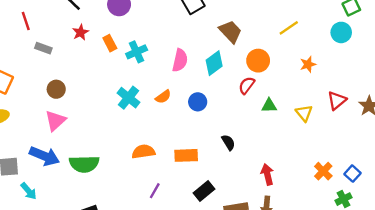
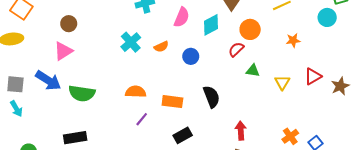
black semicircle: (228, 142) -> (211, 97), size x1.5
cyan arrow: (29, 191) -> (16, 109), moved
purple line: (155, 191) -> (142, 119), moved

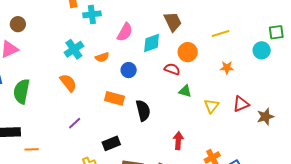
red semicircle: (236, 49) -> (172, 69), turned 56
orange semicircle: (136, 92) -> (68, 83), moved, turned 42
green semicircle: (82, 93) -> (22, 91), turned 85
orange rectangle: (172, 102) -> (114, 98), moved
red arrow: (241, 131) -> (178, 141), moved

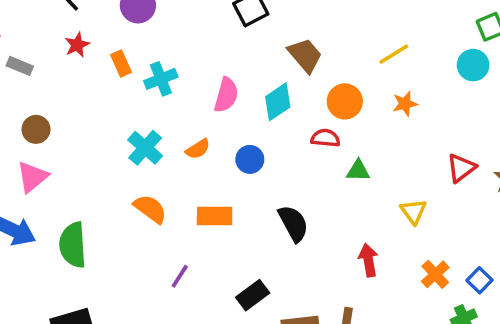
orange star: (227, 68) -> (405, 104), moved
orange rectangle: (114, 98) -> (215, 216), moved
yellow triangle: (211, 106) -> (414, 211), moved

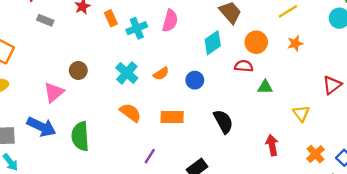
pink semicircle: (226, 95) -> (170, 21), moved
brown circle: (36, 129) -> (78, 70), moved

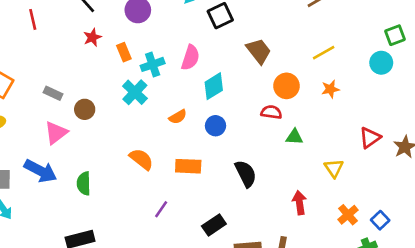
gray rectangle: (45, 20) -> (53, 93), moved
cyan diamond: (213, 43) -> (214, 86), moved
cyan cross: (127, 73) -> (135, 92), moved
green semicircle: (80, 136) -> (84, 183), size x0.7

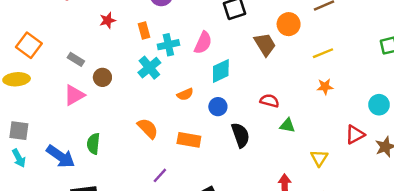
red star: (92, 37) -> (108, 20), moved
cyan circle: (381, 63) -> (379, 105), moved
orange circle: (286, 86) -> (289, 24), moved
blue arrow: (40, 171) -> (61, 156), moved
black semicircle: (246, 174) -> (240, 135), moved

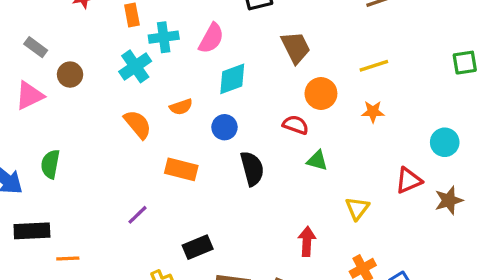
orange circle: (289, 24) -> (321, 94), moved
orange semicircle: (148, 128) -> (138, 124), moved

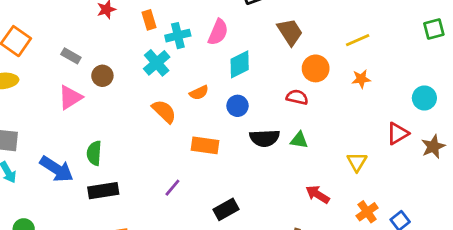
green triangle: (317, 160) -> (299, 140), moved
black semicircle: (252, 169) -> (265, 138), turned 108
black rectangle: (32, 231) -> (103, 191), moved
red arrow: (307, 241) -> (318, 194), turned -55

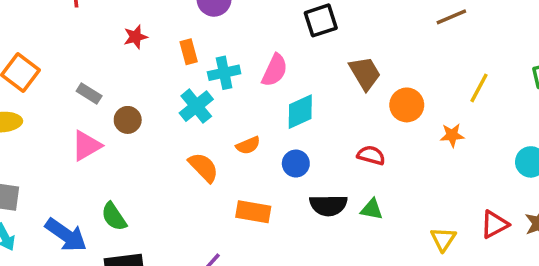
yellow line: (358, 40) -> (479, 88), moved, turned -40
orange circle: (316, 68) -> (407, 105), moved
red triangle: (397, 133) -> (494, 224), moved
green semicircle: (94, 153) -> (114, 217), turned -40

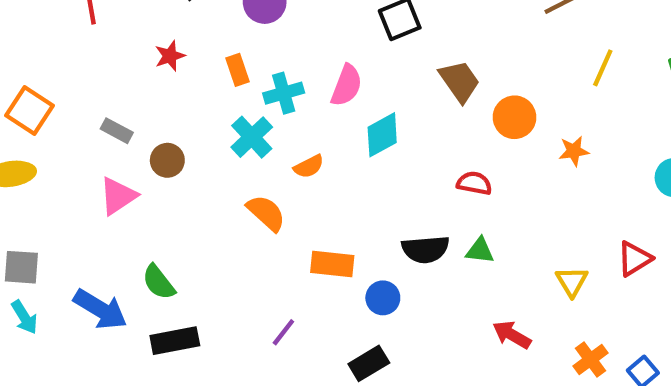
yellow line: (479, 88) -> (603, 68), moved
orange semicircle: (248, 145) -> (309, 167), moved
blue circle: (296, 164) -> (383, 298), moved

